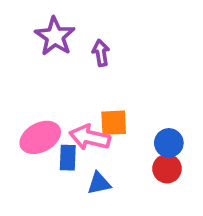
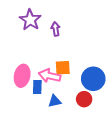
pink ellipse: (40, 137) -> (22, 76), turned -50
blue circle: (169, 143) -> (93, 79), size x1.5
red circle: (167, 169) -> (84, 99), moved

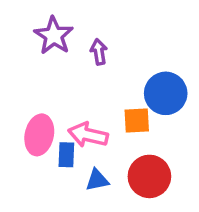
orange square: (63, 68) -> (137, 120), moved
blue circle: (93, 79) -> (166, 93), moved
red circle: (84, 99) -> (149, 176), size x1.5

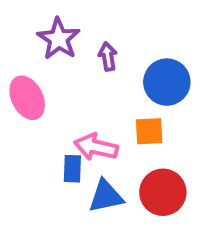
blue circle: (166, 93) -> (167, 82), moved
pink ellipse: (39, 135) -> (27, 98), moved, turned -39
blue triangle: (97, 180) -> (106, 196), size x1.4

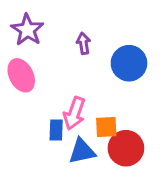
purple star: (59, 39) -> (27, 30), moved
orange square: (149, 131) -> (106, 127), moved
pink arrow: (96, 147) -> (74, 113), turned -84

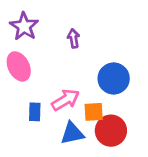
blue circle: (129, 63) -> (114, 78), moved
pink arrow: (74, 113) -> (65, 100), turned -140
blue rectangle: (56, 130) -> (35, 112), moved

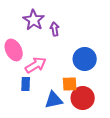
purple star: (24, 26) -> (34, 20), moved
pink arrow: (65, 100) -> (36, 65), moved

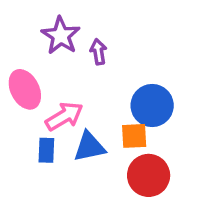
orange square: (70, 84) -> (134, 136), moved
blue triangle: (54, 100) -> (89, 147), moved

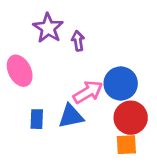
pink arrow: (64, 116) -> (88, 92), moved
orange square: (134, 136) -> (126, 145), moved
red circle: (149, 175) -> (131, 118), moved

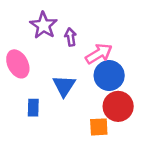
pink arrow: (88, 92) -> (99, 54), moved
blue triangle: (71, 116) -> (64, 86), moved, turned -45
orange square: (126, 145) -> (99, 127), moved

